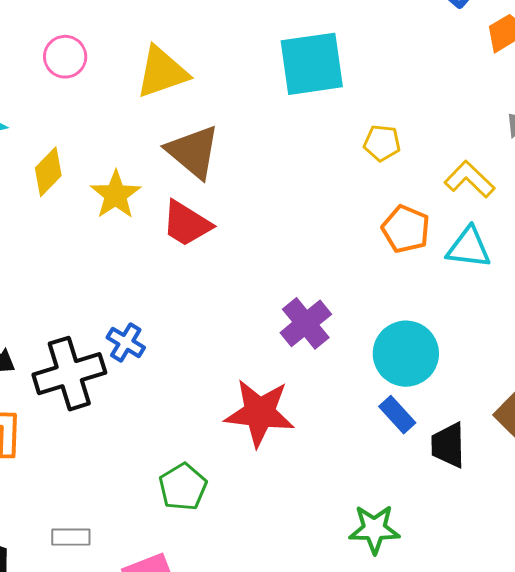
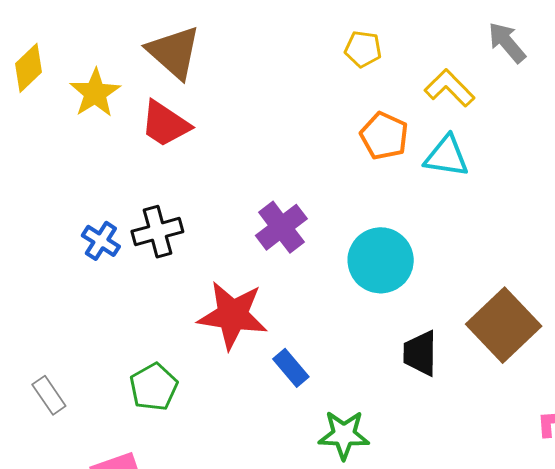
black cross: (69, 374) -> (157, 232), moved, size x0.7
blue rectangle: (397, 415) -> (291, 368), moved
gray rectangle: (71, 537) -> (49, 395), moved, turned 54

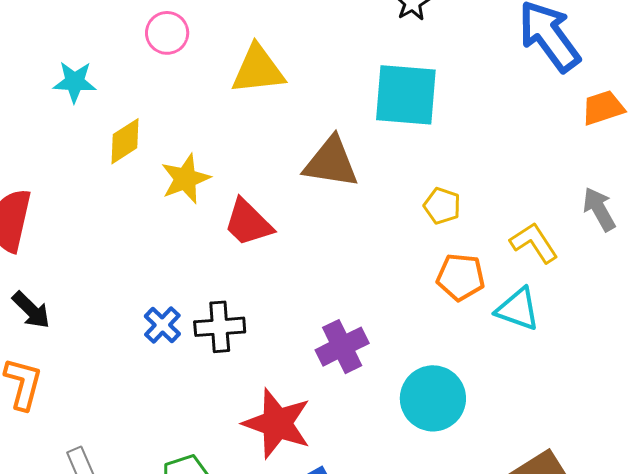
yellow pentagon: (363, 49) -> (442, 206), moved
brown triangle: (174, 52) -> (331, 162), moved, turned -44
orange pentagon: (384, 136) -> (461, 277), turned -30

